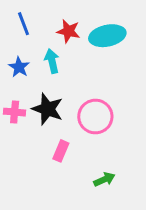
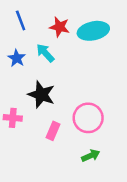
cyan arrow: (52, 61) -> (45, 53), turned -30
pink cross: (15, 112) -> (13, 118), moved
pink circle: (95, 117) -> (88, 118), moved

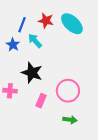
blue line: (21, 20) -> (22, 25), moved, turned 42
cyan ellipse: (93, 31) -> (72, 24), turned 55
green arrow: (91, 156) -> (70, 120), turned 32

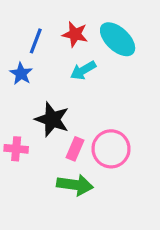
cyan arrow: (35, 41) -> (83, 70), moved, turned -77
pink rectangle: (41, 101) -> (75, 149), moved
green arrow: (70, 120) -> (75, 185), moved, size x1.5

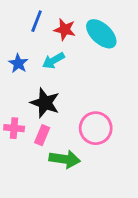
blue line: (36, 41) -> (37, 21), moved
cyan arrow: (83, 70) -> (53, 61), moved
pink rectangle: (75, 149) -> (42, 135), moved

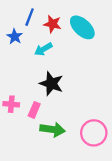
blue star: (18, 63) -> (15, 37), moved
black star: (45, 103) -> (51, 84), moved
pink circle: (96, 128) -> (94, 133), moved

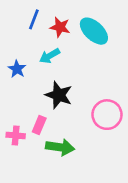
blue star: (15, 37) -> (17, 69), moved
pink cross: (11, 104) -> (16, 135), moved
pink circle: (94, 133) -> (107, 115), moved

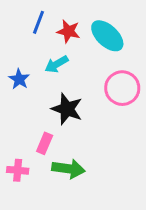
pink circle: (107, 115) -> (122, 88), moved
pink cross: (16, 135) -> (18, 170), moved

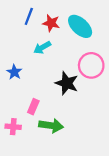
blue star: (19, 79) -> (14, 72), moved
black star: (67, 109) -> (67, 83), moved

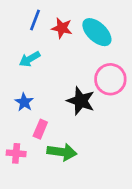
cyan arrow: (42, 48) -> (30, 59), moved
blue star: (14, 72) -> (24, 102), moved

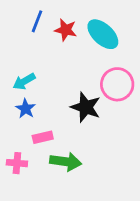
cyan arrow: (30, 59) -> (24, 81), moved
pink rectangle: (40, 129) -> (43, 137), turned 54

